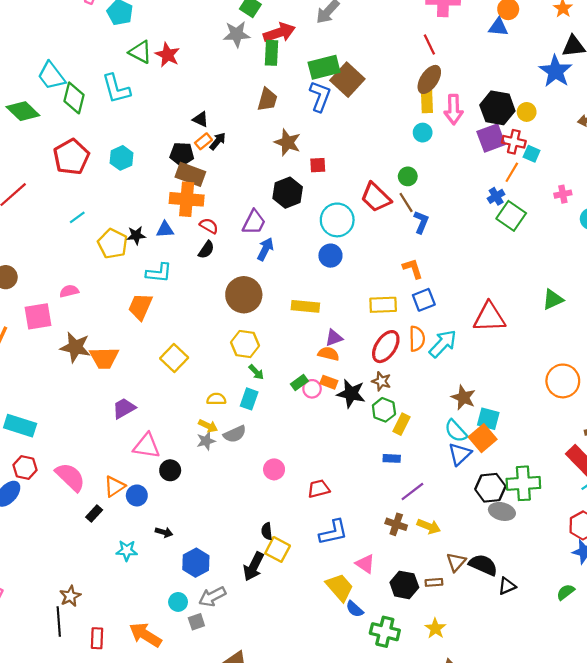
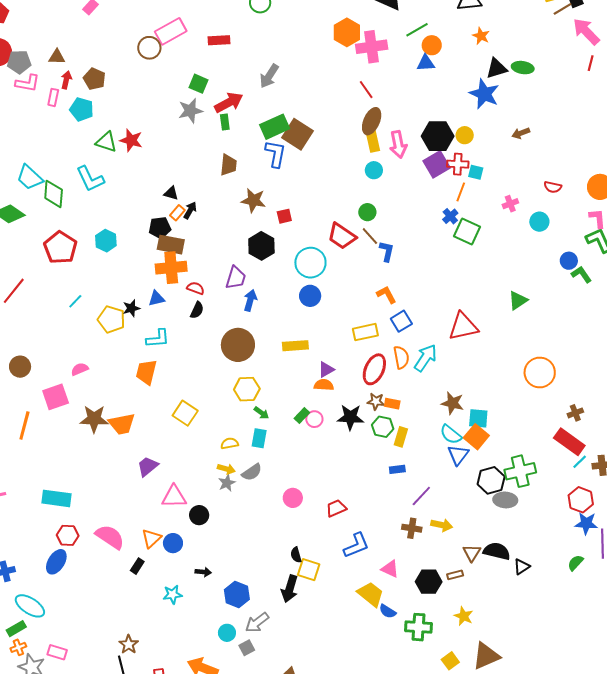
green rectangle: (271, 53) -> (225, 122), size x0.7
orange rectangle: (329, 382) -> (392, 404), moved

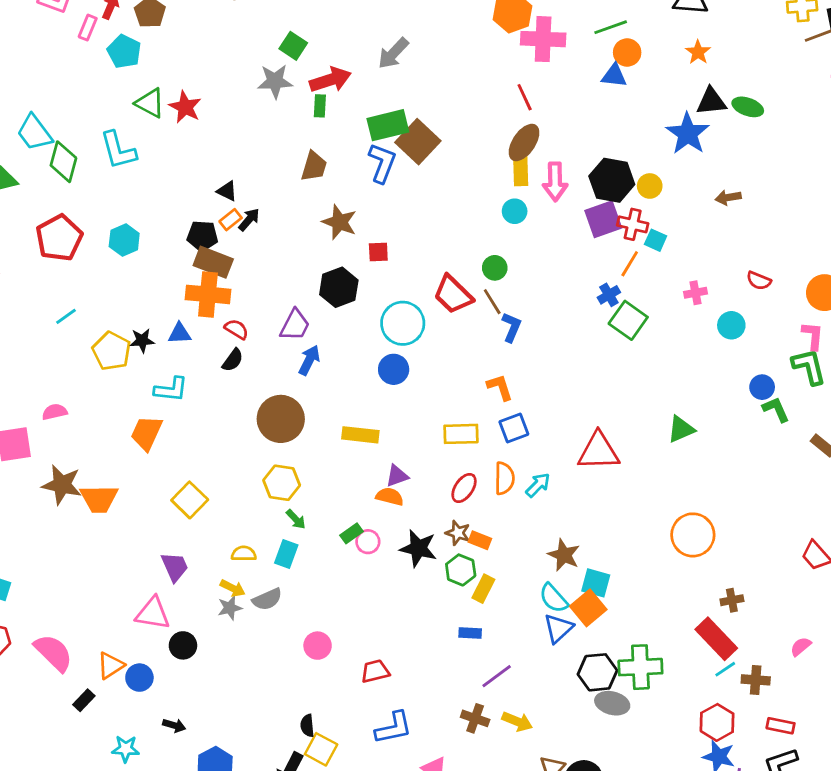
cyan arrow: (425, 358) -> (538, 485), size x0.7
red ellipse: (374, 369) -> (464, 488), size x0.7
purple trapezoid: (148, 466) -> (175, 567), moved, turned 95

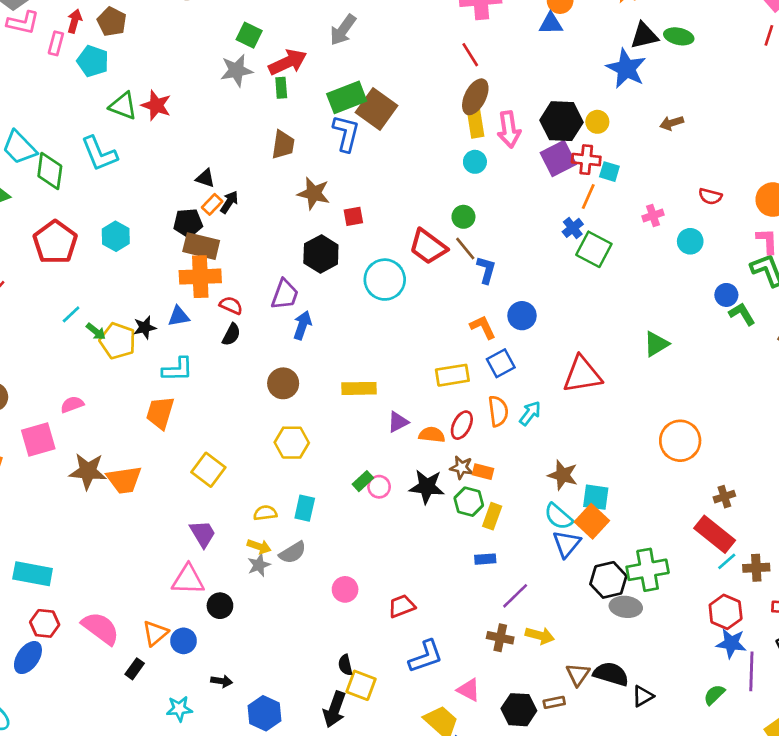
blue circle: (394, 369) -> (522, 316), moved
brown circle: (281, 419) -> (283, 383), size x0.7
orange semicircle: (390, 497) -> (432, 435), moved
green arrow: (296, 519) -> (96, 332), moved

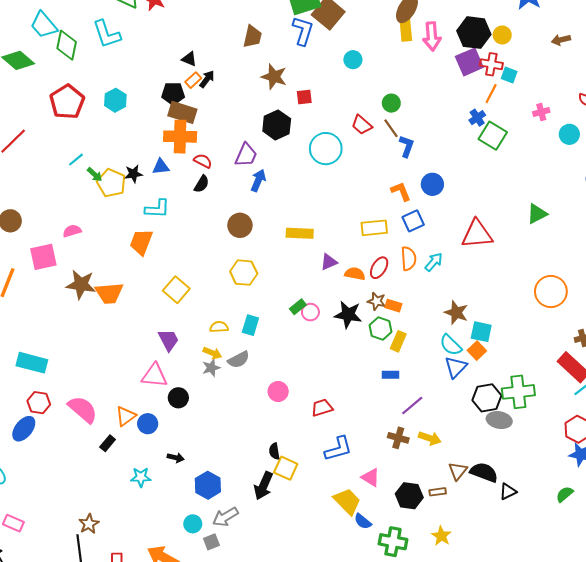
cyan circle: (475, 162) -> (353, 60), moved
red trapezoid: (428, 247) -> (362, 125), size x0.7
orange square: (592, 521) -> (477, 351), size x0.7

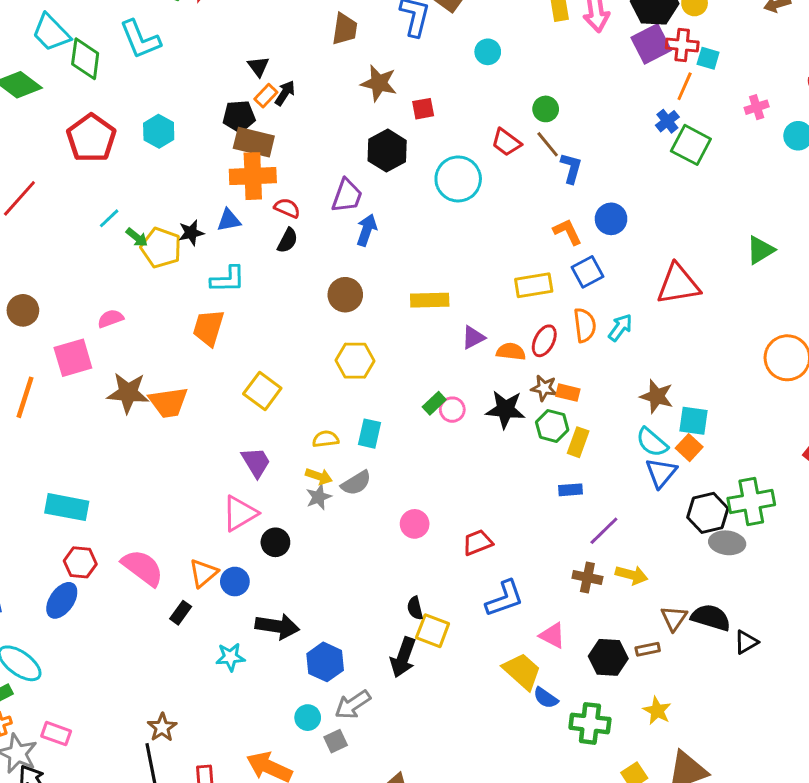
black triangle: (189, 59) -> (258, 67), turned 35
pink triangle: (154, 376) -> (240, 513), turned -32
black arrow: (176, 458) -> (277, 626), size x1.8

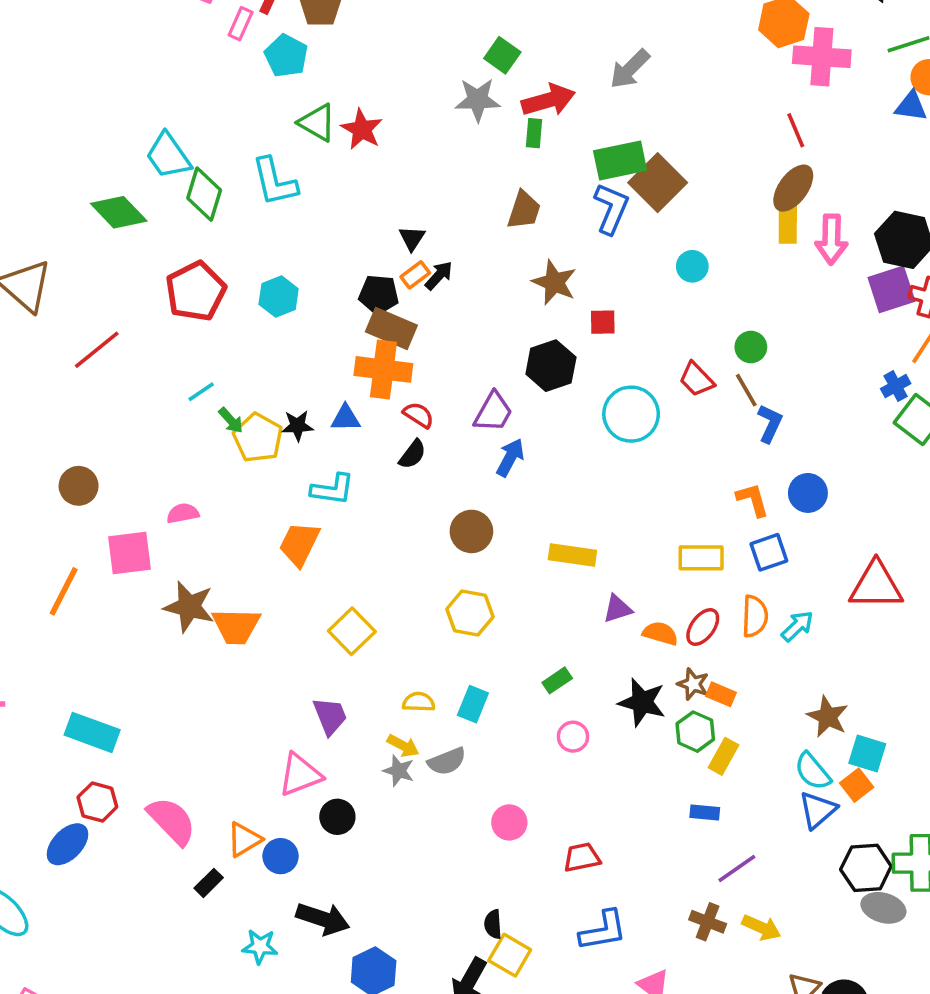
pink circle: (452, 410) -> (573, 737), moved
gray star: (319, 497) -> (399, 771), turned 30

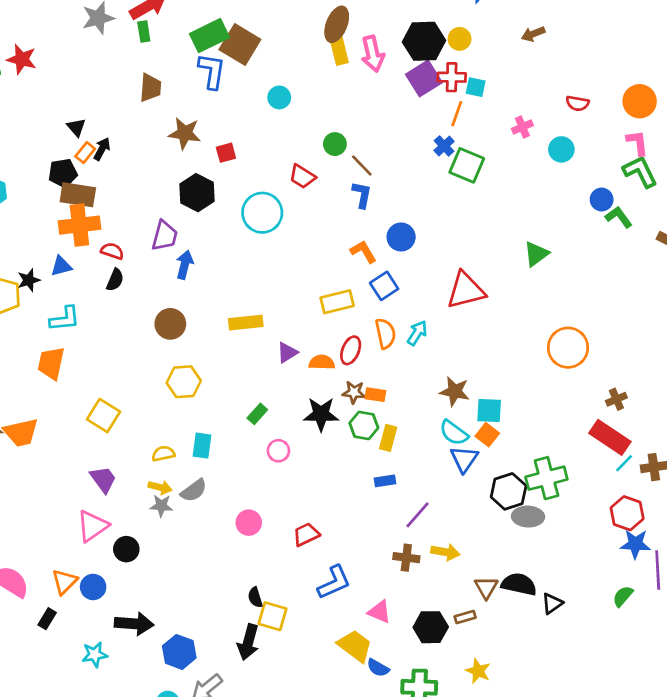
brown line: (746, 390) -> (362, 166), moved

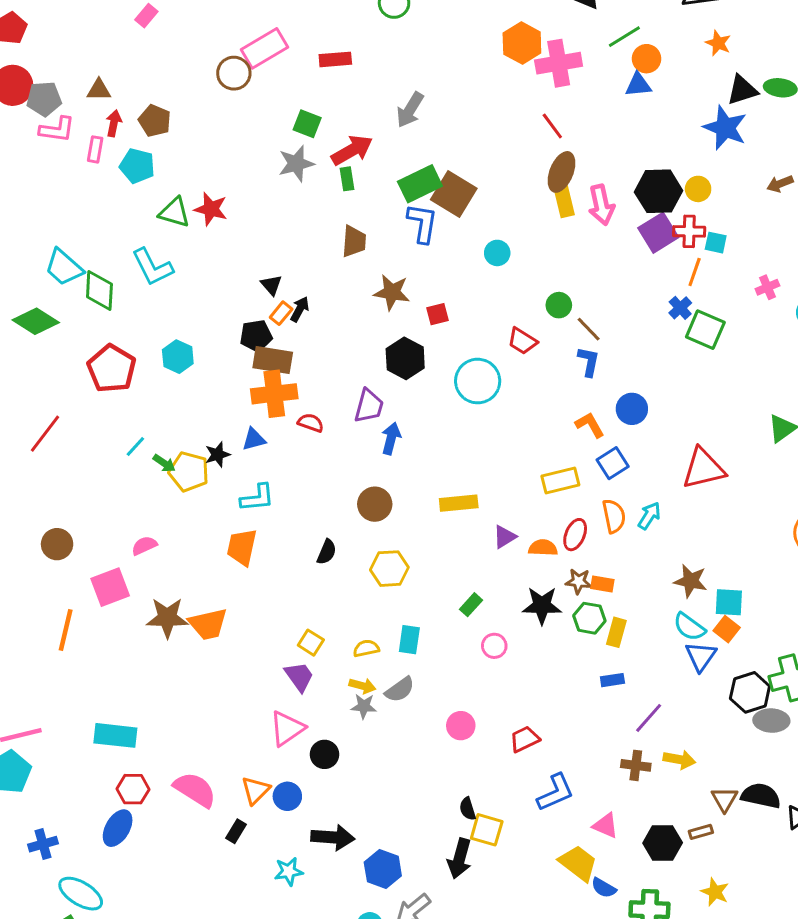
black semicircle: (115, 280) -> (327, 552), moved
yellow square: (104, 416) -> (311, 643), moved, size x0.7

